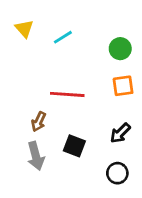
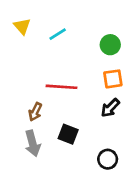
black arrow: (120, 133) -> (110, 108), moved

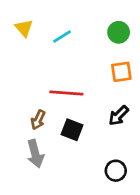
green circle: (110, 45) -> (119, 32), moved
orange square: (113, 79) -> (121, 72), moved
black square: (68, 134) -> (72, 130), moved

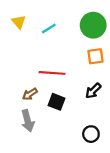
green circle: (119, 32) -> (93, 25), size x1.5
brown arrow: (38, 120) -> (30, 94), turned 32

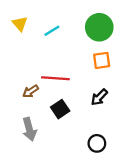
brown arrow: (30, 94) -> (31, 91), moved
black square: (57, 102) -> (60, 109), turned 35

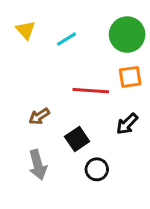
red line: (55, 78) -> (91, 91), moved
black circle: (97, 143) -> (97, 169), moved

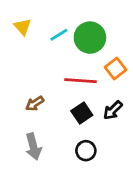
green circle: (127, 35) -> (90, 38), moved
orange square: (130, 77) -> (115, 69), turned -30
black square: (77, 139) -> (82, 113), moved

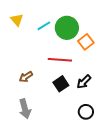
orange square: (115, 69) -> (86, 42), moved
black circle: (86, 151) -> (86, 112), moved

